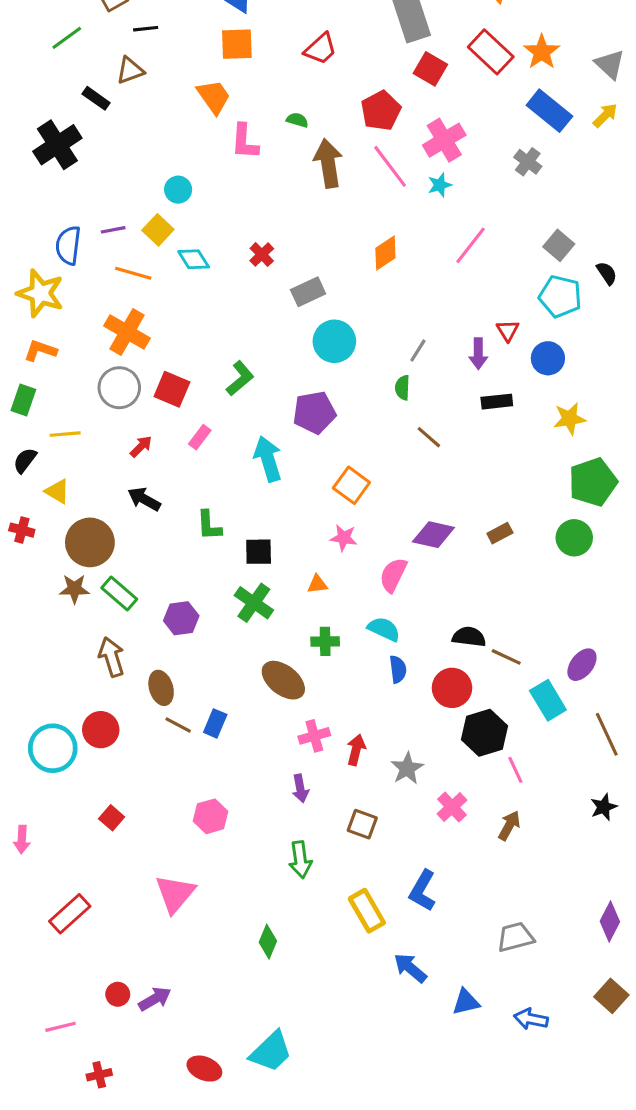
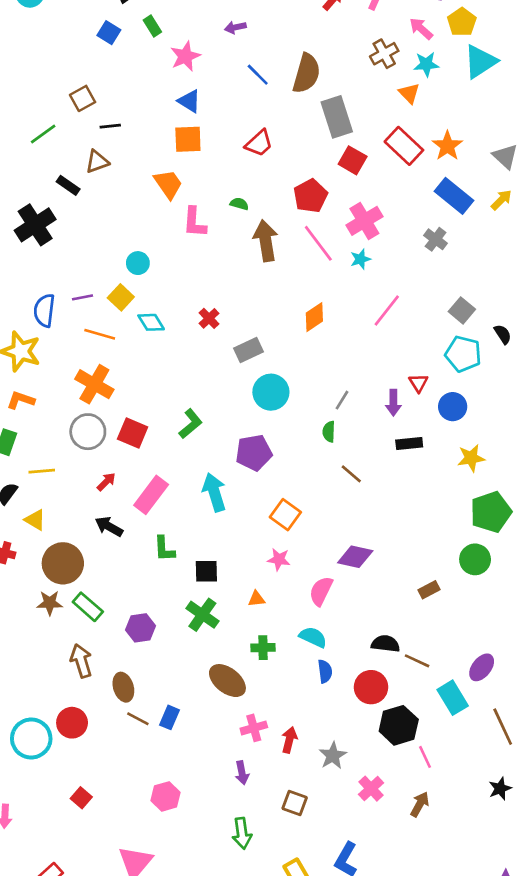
pink rectangle: (200, 437) -> (151, 495), moved, size x1.8
brown rectangle: (500, 533) -> (429, 590), moved

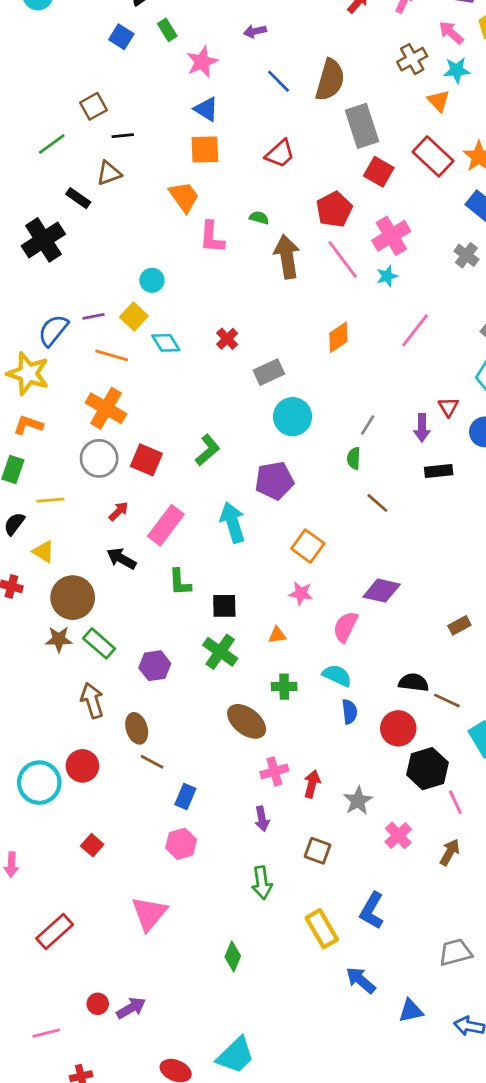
blue semicircle: (44, 310) -> (53, 330), turned 32
blue rectangle: (169, 717) -> (185, 797), moved

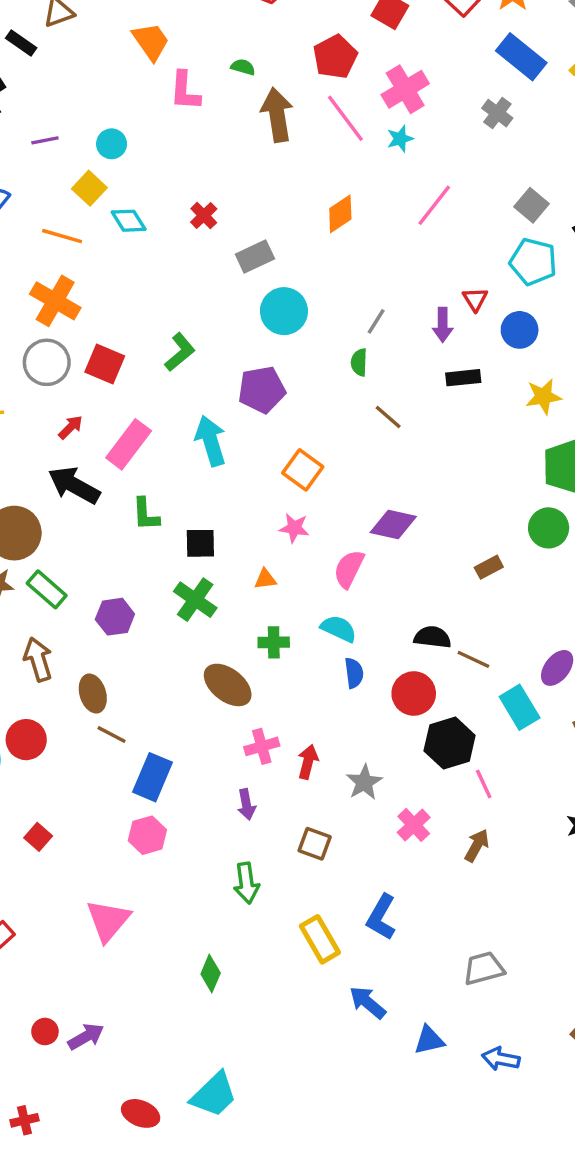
purple line: (94, 316) -> (45, 140), moved
black arrow: (121, 559) -> (74, 485), size x1.4
blue rectangle: (185, 797) -> (153, 777), size x1.5

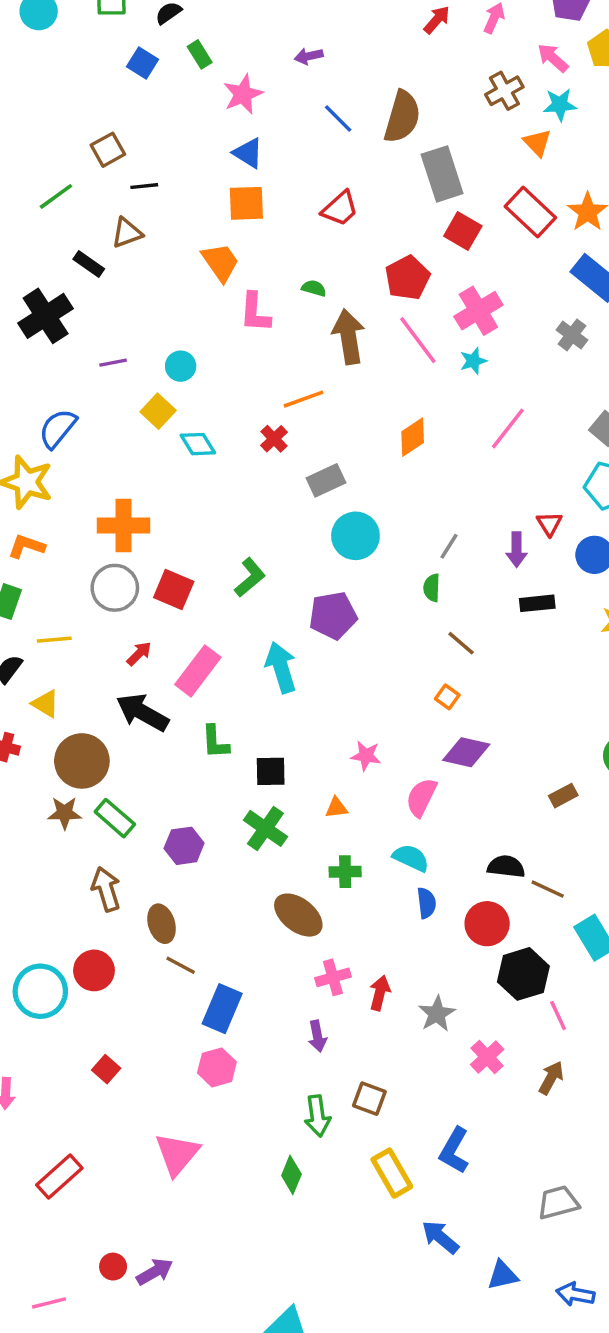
orange line: (62, 236) -> (304, 399), moved, turned -36
orange cross: (55, 301) -> (123, 525), turned -30
orange square: (303, 470) -> (447, 697), moved, size x0.6
brown square: (315, 844) -> (369, 1099), moved
green diamond: (211, 973) -> (291, 1175), moved

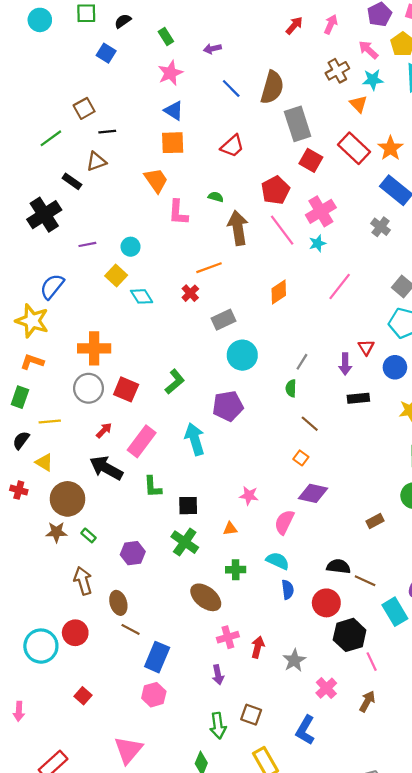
green rectangle: (200, 54) -> (166, 37), moved
green rectangle: (115, 818) -> (88, 535), size x0.6
blue L-shape: (454, 1151) -> (305, 730), moved

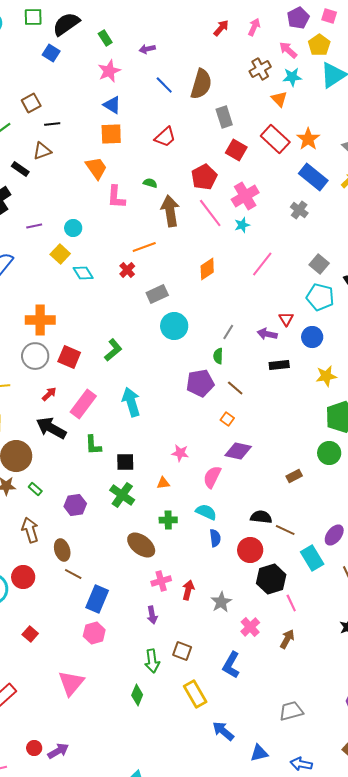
black semicircle: (123, 21) -> (66, 24), size x1.8
gray rectangle: (298, 124) -> (224, 117), size x0.7
purple arrow: (345, 364) -> (267, 334), turned 102
purple pentagon: (228, 406) -> (200, 383), moved

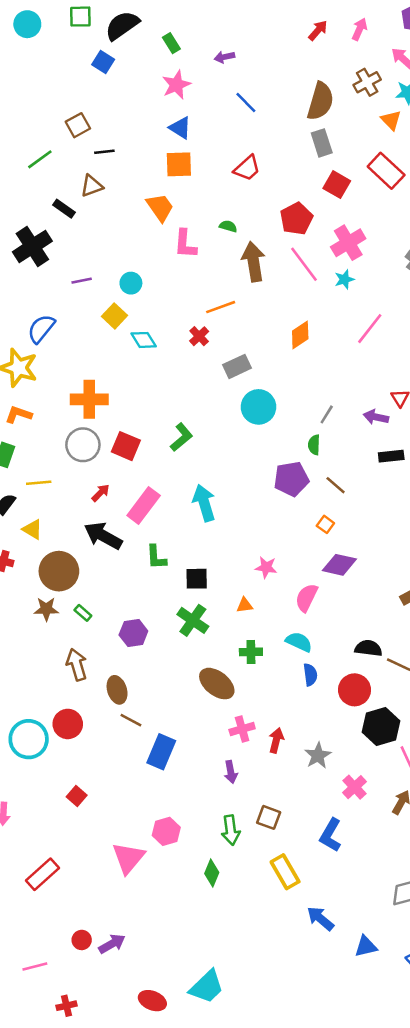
brown semicircle: (201, 84) -> (320, 101), moved
pink hexagon: (94, 633) -> (166, 831), moved

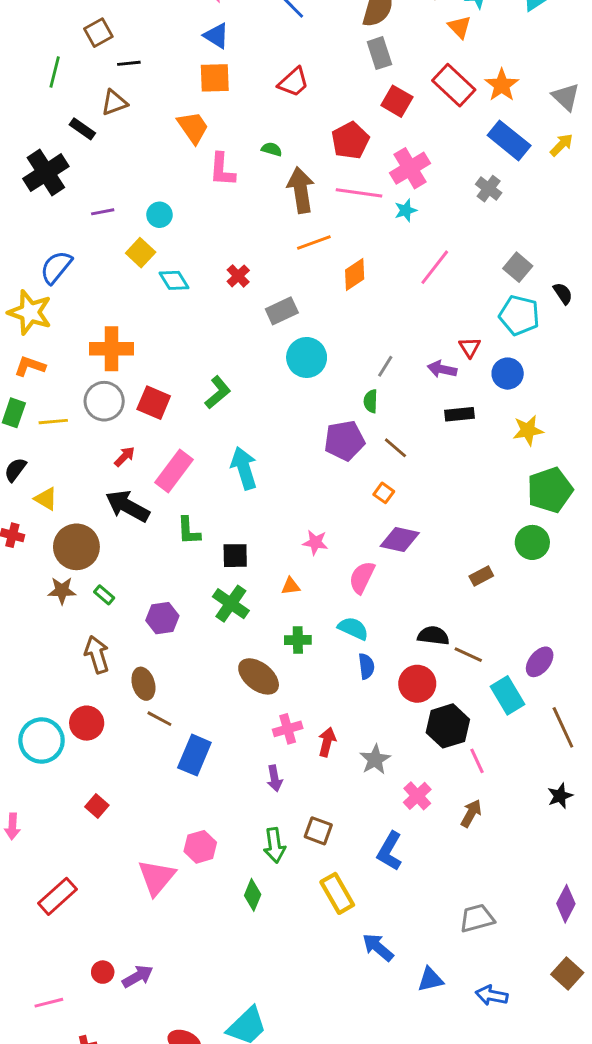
green line: (40, 159) -> (55, 72), turned -40
pink line: (304, 264) -> (359, 193), turned -45
orange line: (221, 307) -> (314, 242), moved
yellow line: (39, 483) -> (53, 422), moved

